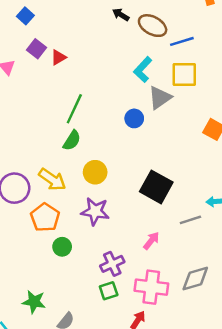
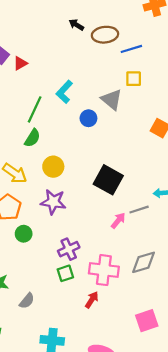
brown ellipse: (153, 26) -> (105, 35), turned -35
cyan L-shape: (143, 70) -> (64, 92), moved
yellow square: (184, 74) -> (134, 79), size x0.7
gray triangle: (160, 98) -> (112, 100), turned -45
pink arrow: (151, 241) -> (118, 221), moved

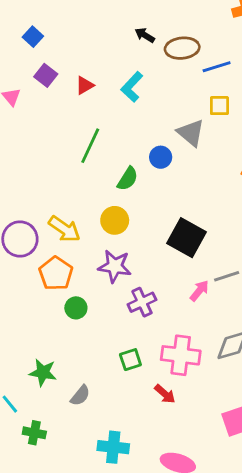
red triangle: (20, 63) -> (85, 85), moved
cyan L-shape: (64, 92) -> (132, 87), moved
green semicircle: (32, 138) -> (128, 179), moved
purple cross: (69, 249) -> (142, 302), moved
red arrow: (92, 300) -> (165, 394), turned 98

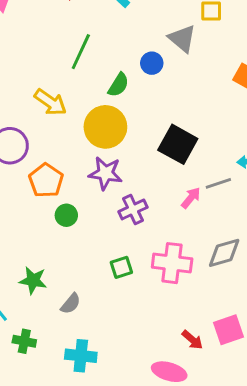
yellow circle: (115, 220) -> (105, 127), size x1.5
yellow arrow: (64, 229) -> (50, 102), moved
red arrow: (165, 394) -> (192, 340), moved
cyan cross: (113, 447) -> (81, 356), moved

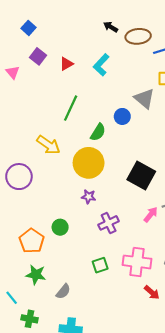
purple star: (105, 173) -> (89, 197), size x0.6
orange pentagon: (46, 180) -> (32, 241), moved
red arrow: (192, 340) -> (152, 293), moved

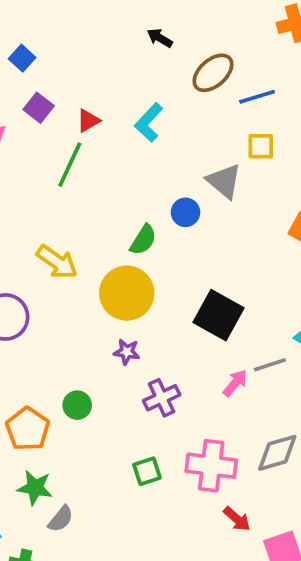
black arrow: (111, 27) -> (160, 38), moved
brown ellipse: (138, 36) -> (213, 73), turned -35
green line: (71, 108) -> (70, 165), moved
gray semicircle: (63, 291) -> (61, 519), moved

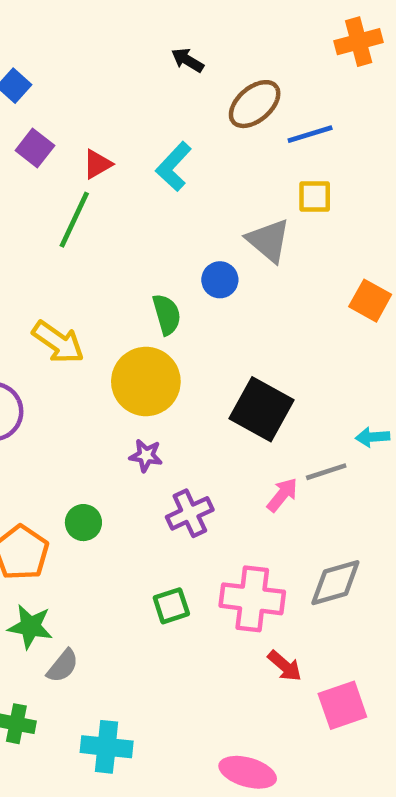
green semicircle: (143, 240) -> (167, 314), turned -48

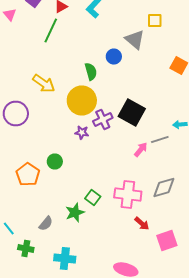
purple cross: (190, 513) -> (103, 120), moved
green square: (171, 606) -> (93, 198), turned -35
green star: (30, 627) -> (75, 212), moved, turned -30

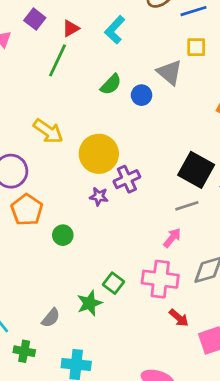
green semicircle: (91, 72) -> (111, 84), moved, turned 60
black square: (132, 112) -> (196, 170), moved
gray line: (160, 140) -> (187, 206), moved
pink arrow: (141, 150) -> (172, 238), moved
orange pentagon: (28, 174) -> (27, 210), moved

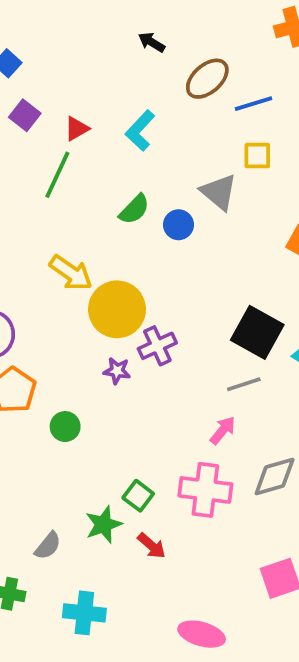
yellow arrow: (48, 131) -> (71, 273), moved
red arrow: (179, 318) -> (152, 546), moved

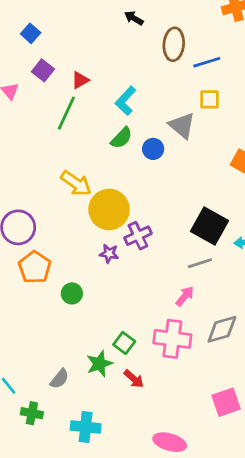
brown ellipse: (207, 79) -> (174, 44), turned -44
cyan L-shape: (140, 131) -> (126, 101), moved

